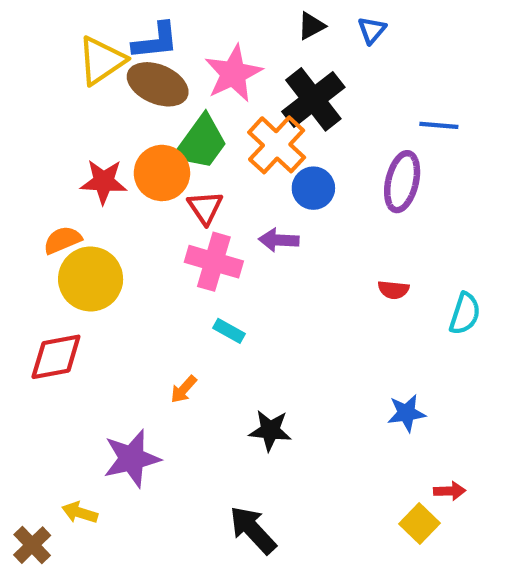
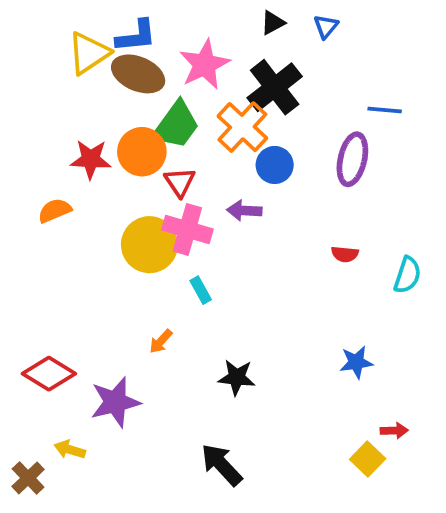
yellow circle: (91, 279) -> (149, 245), moved
cyan rectangle: (229, 331) -> (201, 290), turned 32
red diamond: (56, 357) -> (49, 374), moved, turned 42

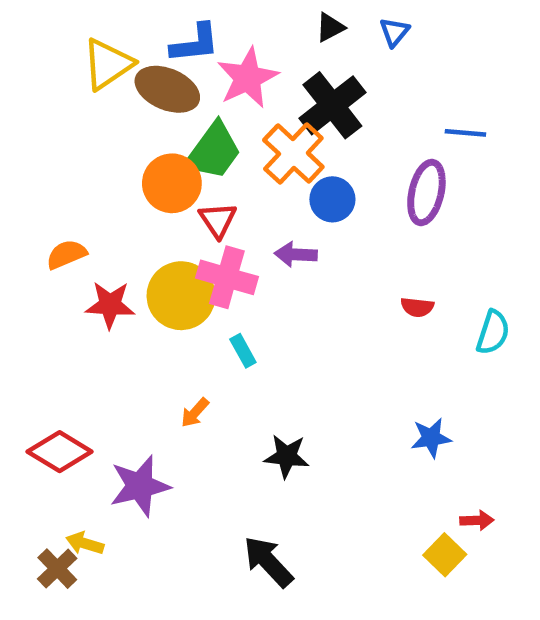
blue L-shape: (136, 36) -> (195, 43), moved
red star: (91, 159) -> (110, 305), moved
brown cross: (28, 478) -> (57, 569), moved

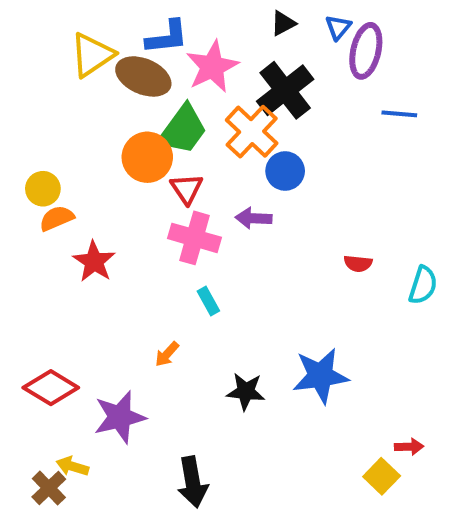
purple ellipse: (426, 192) -> (366, 51), moved
yellow circle: (181, 296) -> (43, 189), moved, size x0.6
red star: (110, 305) -> (94, 262), turned 30
blue star: (431, 438) -> (321, 376), moved, size x1.6
black arrow: (268, 562) -> (193, 482), moved, turned -147

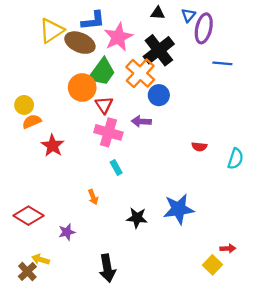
black triangle: (283, 23) -> (158, 13), turned 32
orange arrow: (167, 354) -> (93, 197), turned -64
purple star: (120, 417) -> (67, 232), size x0.6

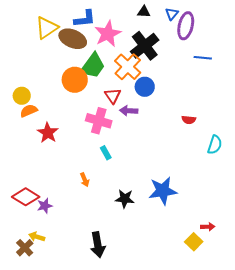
red triangle: (104, 105) -> (113, 96), moved
red semicircle: (199, 147) -> (189, 120), moved
purple star: (67, 232) -> (45, 206), moved

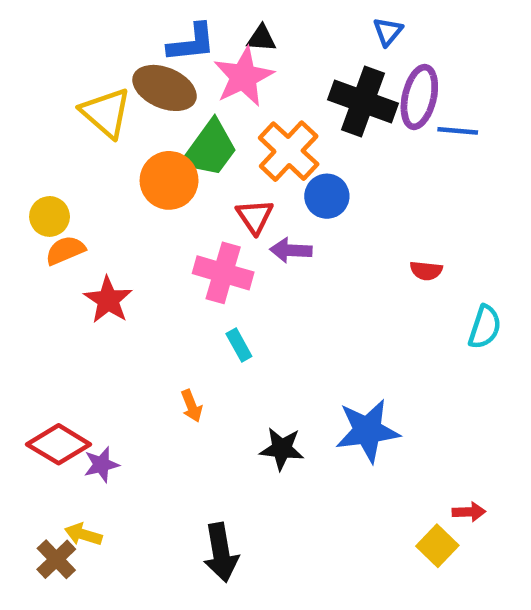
black triangle: (144, 12) -> (261, 38), moved
purple ellipse: (186, 26) -> (419, 97), moved
yellow triangle: (47, 28) -> (106, 113), moved, turned -45
black cross: (145, 46) -> (363, 101), moved, turned -32

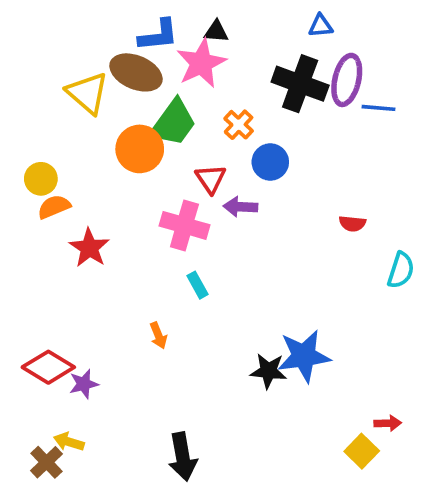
blue triangle: (388, 32) -> (321, 26), turned 45
orange cross: (289, 151) -> (239, 125), size x0.6
black star: (282, 449) -> (268, 371), moved

